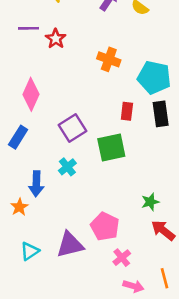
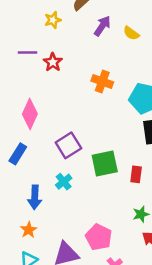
red rectangle: (127, 111) -> (136, 174), moved
orange star: (19, 207) -> (29, 230), moved

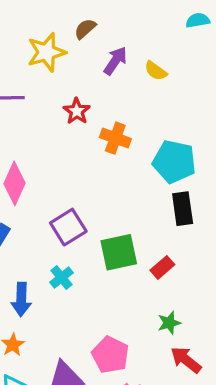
yellow star: (53, 20) -> (46, 52), size x1.6
red star: (53, 62) -> (77, 111), moved
red rectangle: (136, 174) -> (162, 267), turned 42

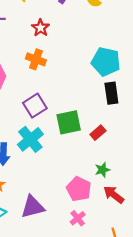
orange cross: (115, 138) -> (36, 59), moved
cyan cross: (62, 278) -> (30, 139), size x1.6
pink pentagon: (110, 355) -> (79, 189), moved

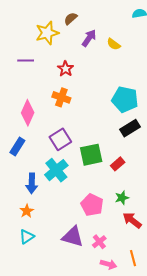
black rectangle: (111, 93) -> (130, 128), turned 66
pink pentagon: (79, 189) -> (92, 205), moved
purple triangle: (33, 207) -> (73, 237), moved, turned 30

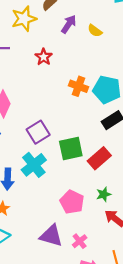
orange cross: (61, 97) -> (78, 86), moved
red rectangle: (118, 164) -> (99, 158), size x1.5

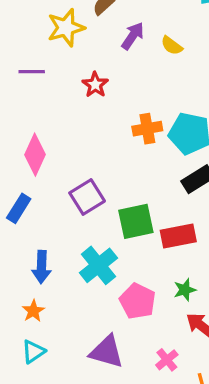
orange cross: (78, 86) -> (147, 129), turned -30
red rectangle: (99, 158) -> (178, 236), turned 30
cyan cross: (34, 165) -> (98, 265), moved
pink cross: (80, 241) -> (167, 360), moved

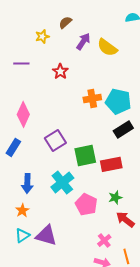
yellow star: (66, 28) -> (42, 36), size x0.6
yellow semicircle: (172, 46) -> (107, 47), size x1.5
purple triangle: (107, 352) -> (46, 235), moved

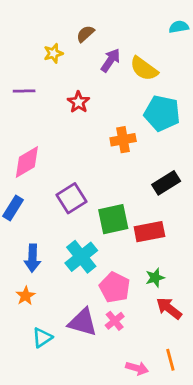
cyan pentagon: (118, 101) -> (162, 113), moved
pink diamond: (23, 114) -> (27, 162), turned 35
cyan triangle: (22, 235) -> (42, 338), moved
purple triangle: (46, 235) -> (83, 322), moved
pink cross: (104, 240) -> (115, 321), moved

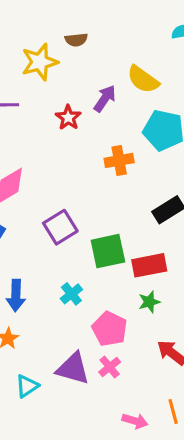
brown semicircle: (85, 34) -> (76, 40), turned -144
yellow star: (53, 53) -> (40, 62), size x1.6
purple arrow: (110, 60) -> (105, 98), moved
cyan cross: (81, 257) -> (71, 294), size x0.6
green star: (155, 278) -> (149, 302), moved

